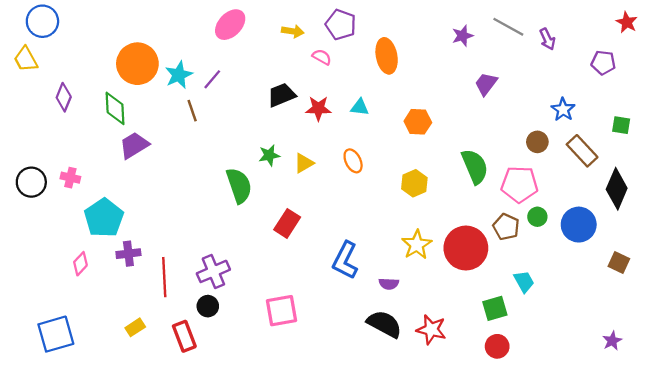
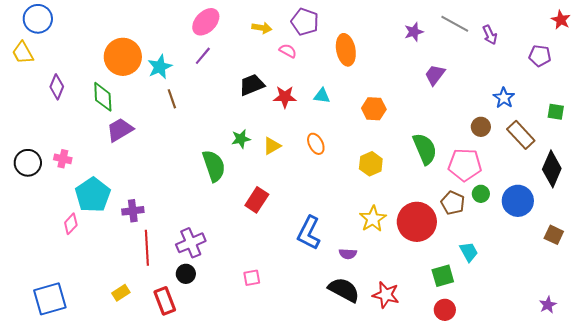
purple line: (212, 79) -> (203, 56), moved
purple cross: (128, 254) -> (133, 211), moved
pink diamond: (80, 264) -> (71, 224), moved
pink square: (282, 311) -> (252, 278), size x0.6

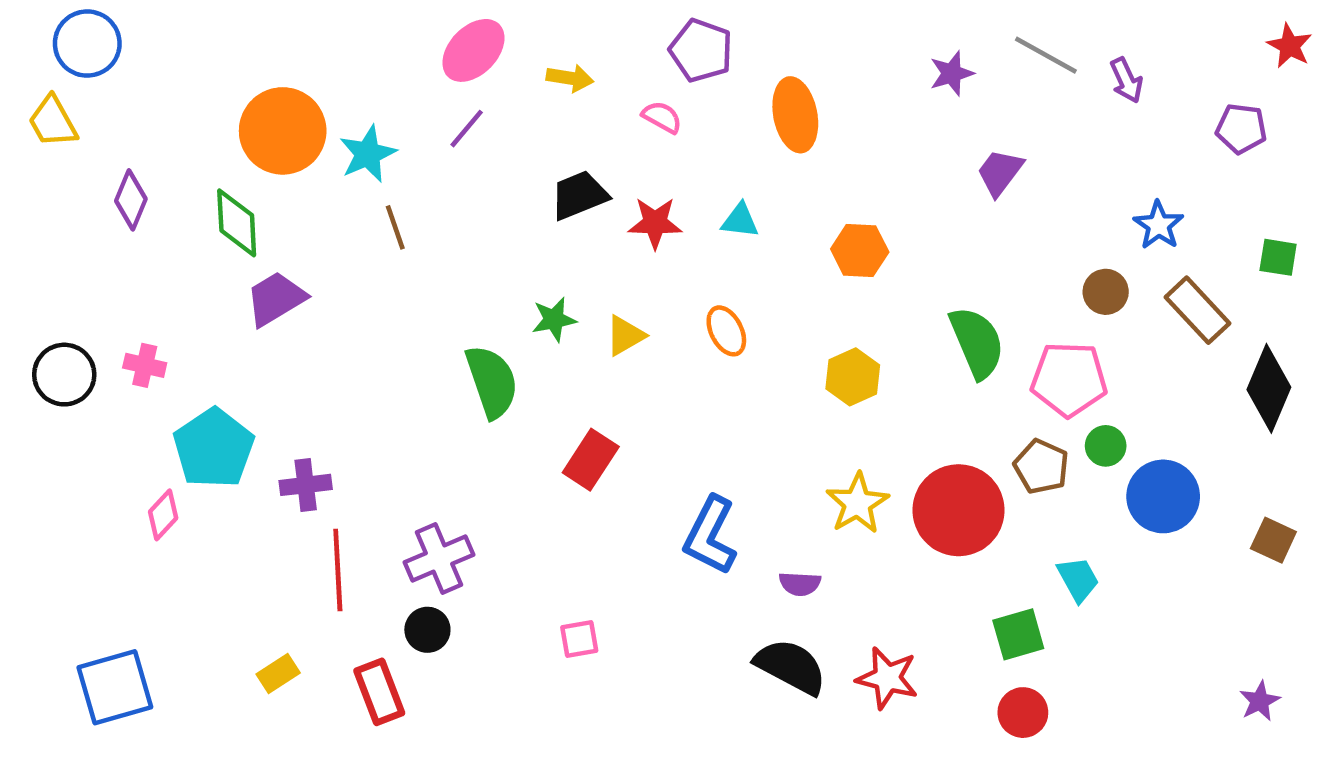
yellow arrow: (262, 28) -> (570, 78), moved
blue circle: (518, 201) -> (1163, 496), moved

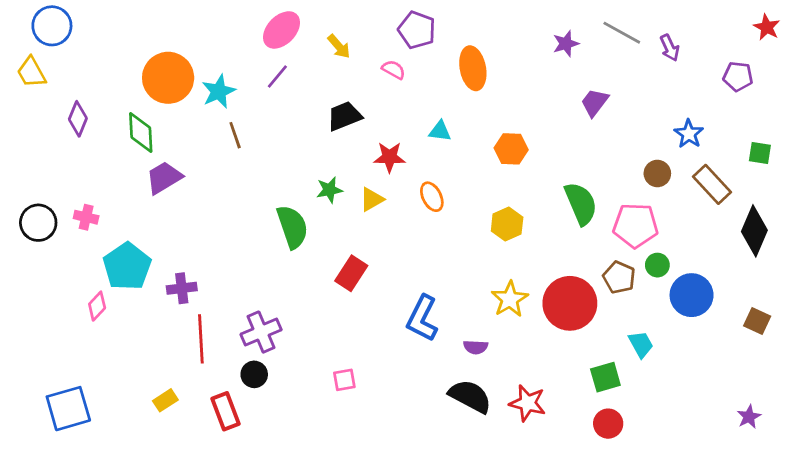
yellow arrow: (570, 78) -> (339, 46), turned 40
red star: (655, 223) -> (389, 157), moved

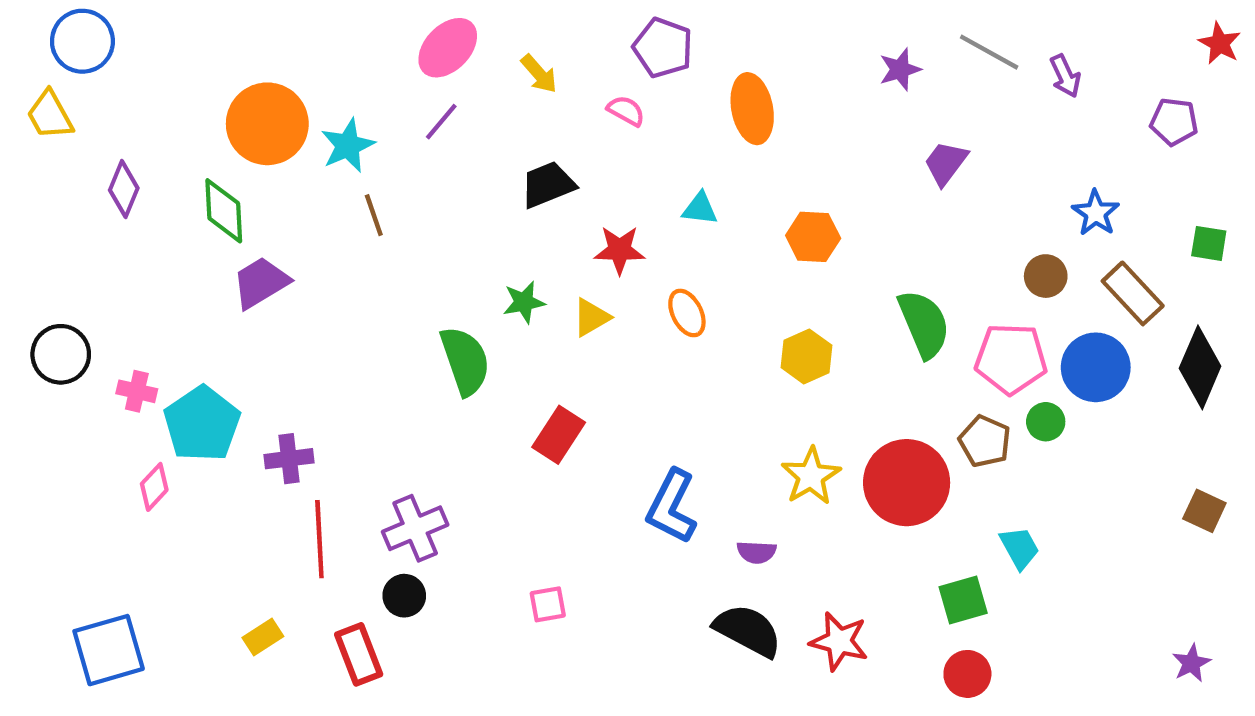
pink cross: (86, 217) -> (137, 391), moved
blue circle: (692, 295) -> (1096, 367), moved

